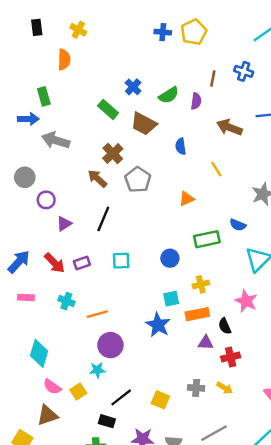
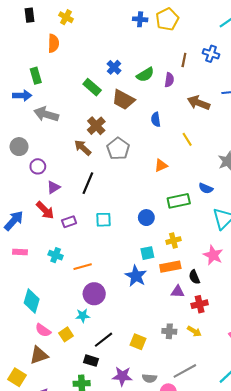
red arrow: (55, 263) -> (45, 210), moved

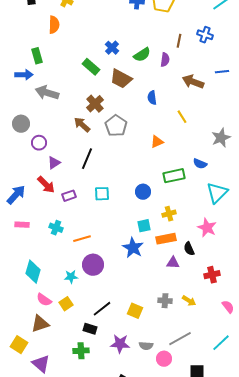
red cross: (200, 304) -> (212, 275), moved
cyan star: (83, 316) -> (71, 277), moved

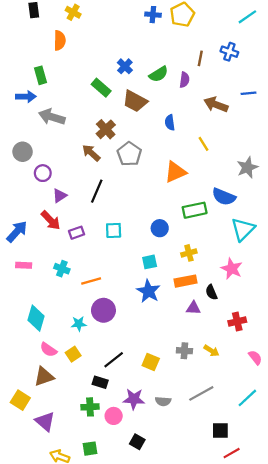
orange triangle: (157, 142) -> (175, 172), size x1.5
blue semicircle: (200, 164) -> (224, 197), size x1.5
cyan square: (144, 226) -> (150, 262), moved
pink circle: (164, 359) -> (114, 416), moved

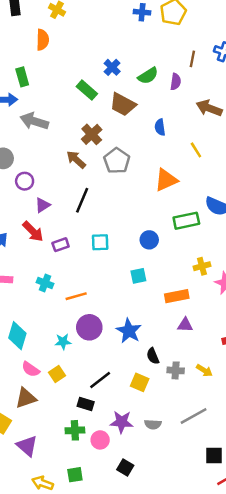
yellow cross: (189, 253) -> (202, 266), moved
blue star: (148, 291) -> (129, 331), moved
black semicircle: (211, 292) -> (153, 356), moved

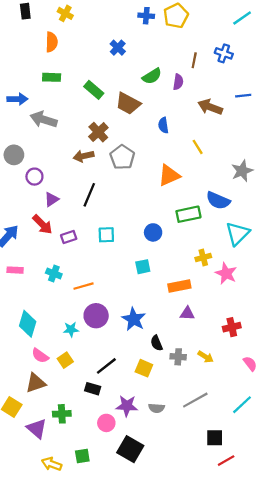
blue cross: (112, 67) -> (118, 48), moved
green rectangle: (22, 77) -> (52, 77), moved, turned -72
brown arrow: (76, 160) -> (84, 156), turned -54
green cross: (75, 430) -> (62, 414), moved
black square: (125, 468) -> (130, 449), size x1.6

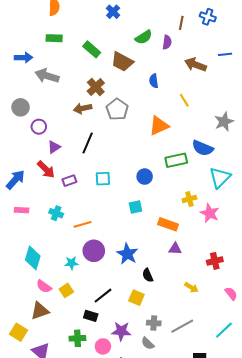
orange rectangle: (179, 286) -> (168, 224), turned 30
gray cross: (178, 357) -> (154, 323), moved
gray semicircle: (157, 408) -> (148, 343), moved, turned 40
green cross: (62, 414) -> (77, 338), moved

